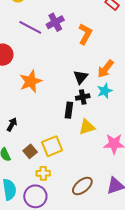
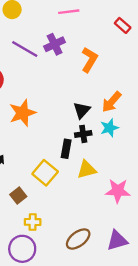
yellow square: (52, 146) -> (45, 173), moved, turned -30

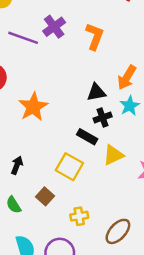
black triangle: (82, 110) -> (96, 92), turned 48
black rectangle: (66, 149) -> (87, 137), turned -60
yellow cross: (33, 222) -> (79, 216), moved

